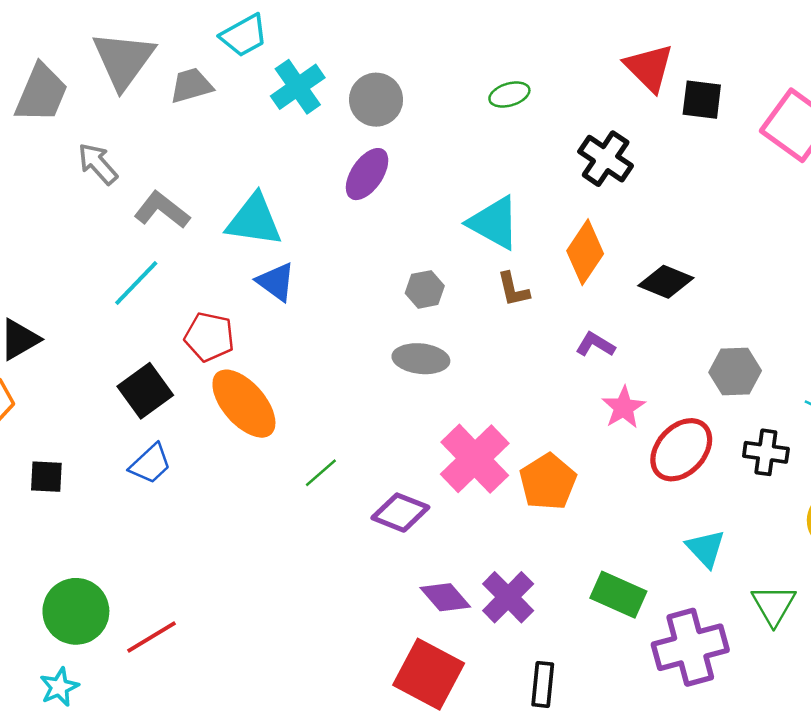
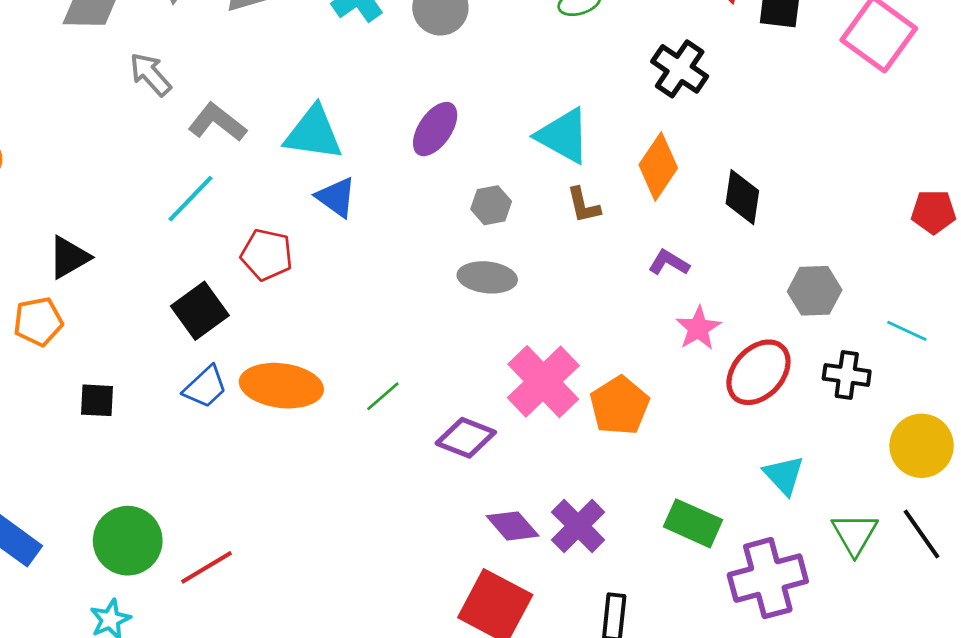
purple ellipse: (367, 174) -> (435, 129), moved
black diamond: (666, 282) -> (742, 197), turned 76
orange ellipse: (244, 404) -> (281, 386), moved, turned -42

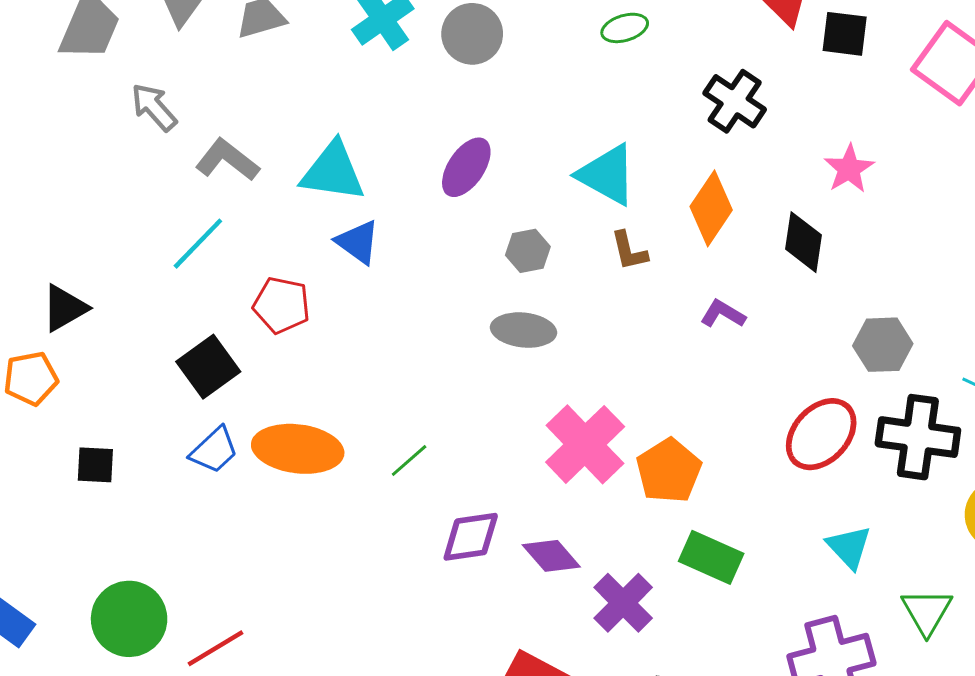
pink star: (698, 328) -> (849, 169), moved
black cross: (847, 375) -> (918, 437), size x1.6
purple diamond: (466, 438) -> (471, 537), moved, turned -30
green rectangle: (693, 523) -> (711, 557), moved
purple diamond: (513, 526) -> (551, 556), moved

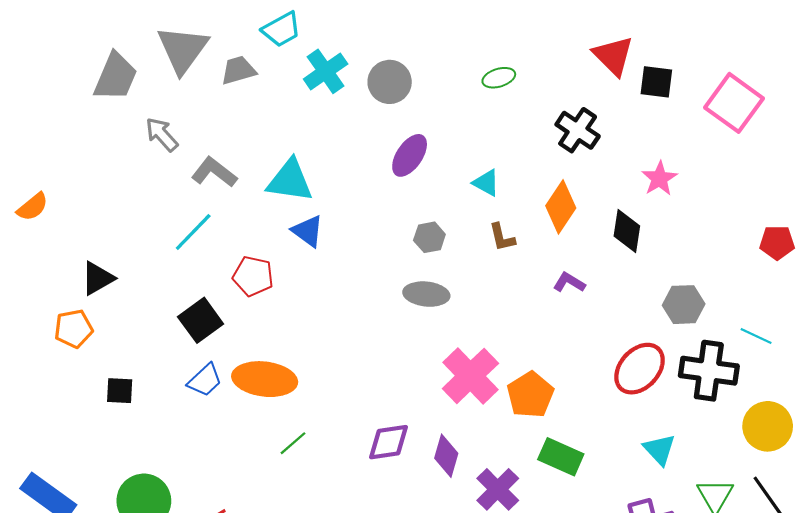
purple ellipse: (466, 167) -> (410, 155), moved
cyan triangle: (607, 175) -> (486, 183), size x0.6
green line: (409, 461) -> (293, 443), moved
purple diamond: (551, 556) -> (446, 456), turned 57

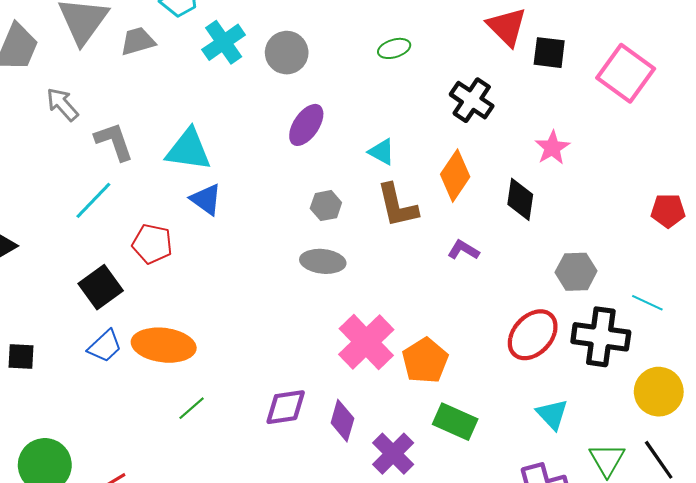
gray L-shape: (214, 172) -> (114, 141), turned 33
brown L-shape: (502, 237) -> (397, 206), size x1.6

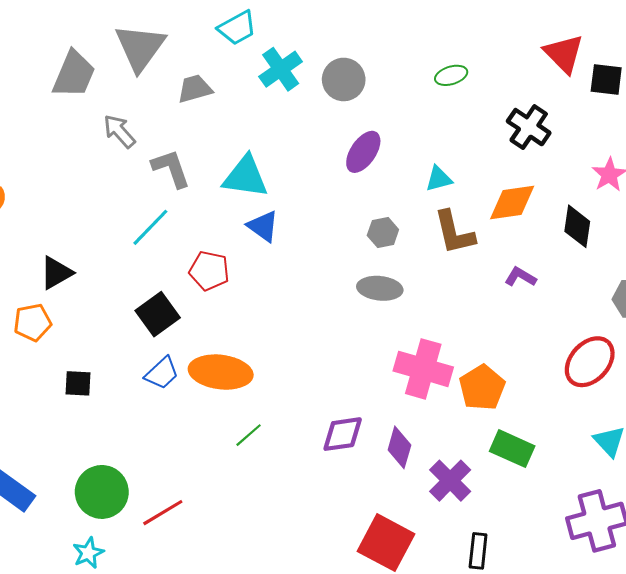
gray trapezoid: (138, 41) -> (195, 89), moved
cyan triangle: (382, 152) -> (439, 179), turned -44
orange diamond: (455, 176) -> (512, 203), turned 48
pink cross: (366, 342) -> (423, 369), turned -30

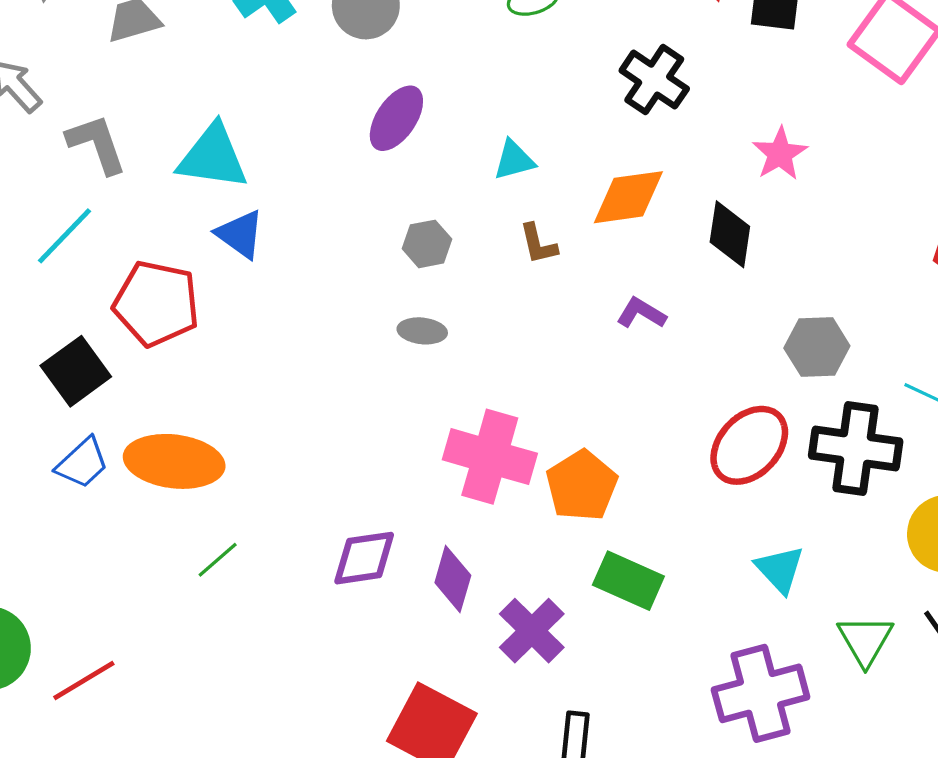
brown L-shape: (454, 232) -> (538, 244), size x0.6
red pentagon: (209, 271) -> (156, 304), size x1.4
gray ellipse: (380, 288) -> (422, 331), size x0.7

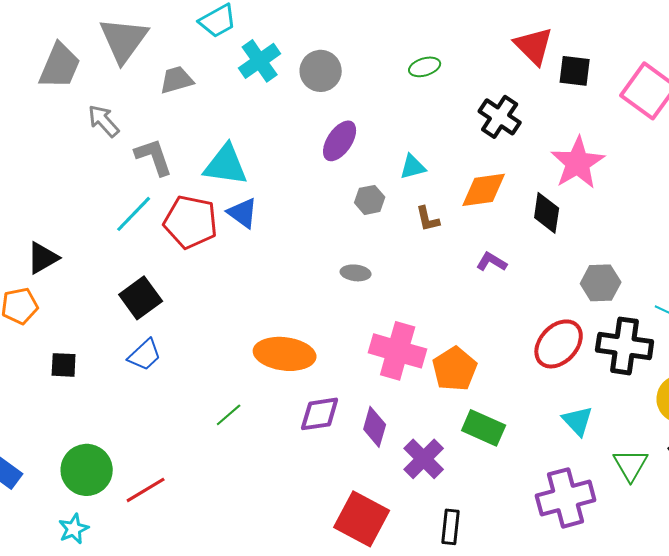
pink star: (780, 154) -> (578, 163), size x1.6
gray hexagon: (427, 244) -> (370, 200), moved
red pentagon: (156, 304) -> (191, 222), moved
orange ellipse: (174, 461) -> (285, 354), moved

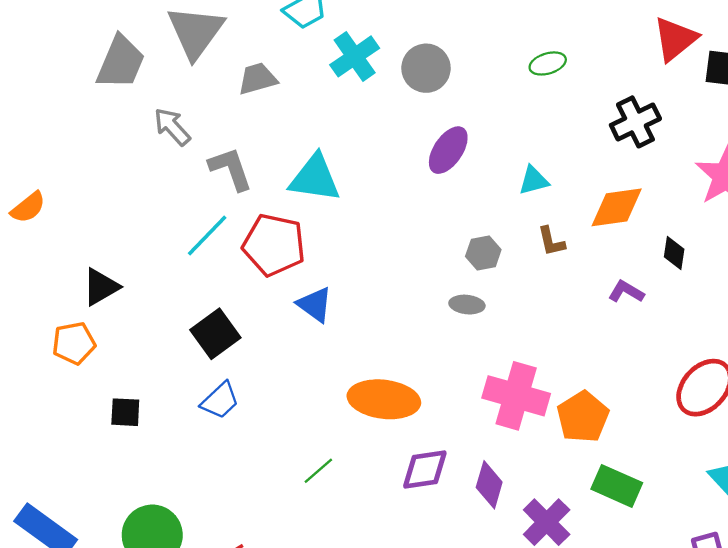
red triangle: (534, 46) -> (675, 39), turned 36
black cross: (500, 117) -> (635, 122), turned 30
gray hexagon: (370, 200) -> (483, 253), moved
blue triangle: (243, 213) -> (315, 305), moved
black diamond: (547, 213) -> (674, 253), moved, size x0.7

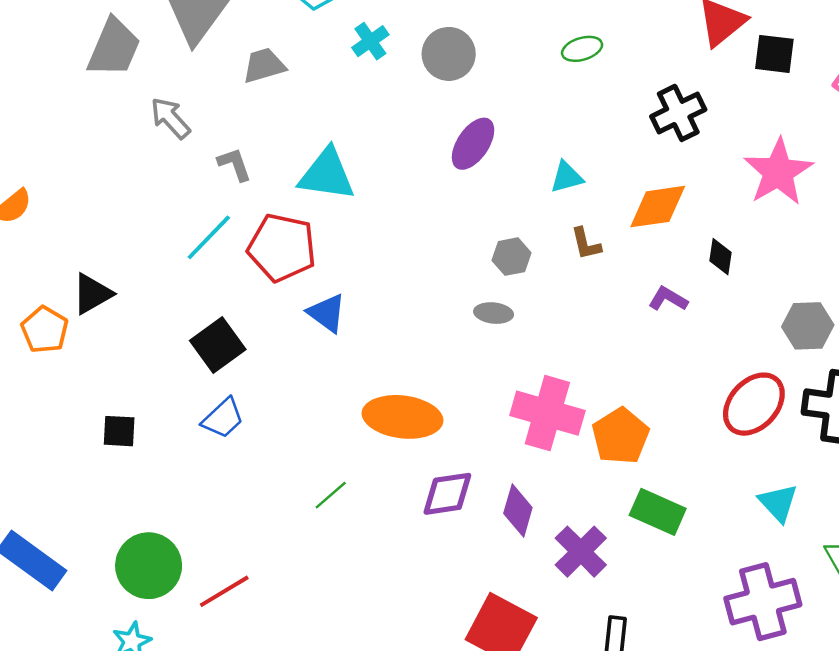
cyan cross: (355, 56) -> (370, 41), size x0.7
gray L-shape: (231, 169) -> (234, 164), size x0.7
orange pentagon: (74, 343) -> (45, 330), moved, turned -30

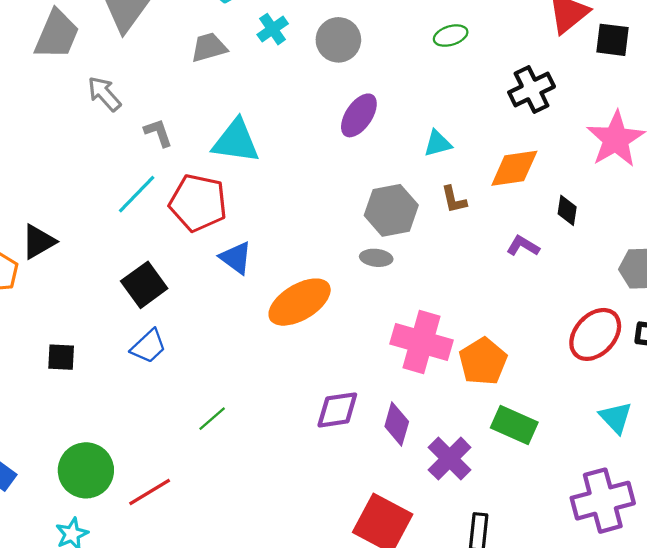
gray trapezoid: (264, 65) -> (209, 47), moved
gray hexagon: (512, 257) -> (391, 210), size x1.6
orange ellipse: (402, 417) -> (300, 302), moved, turned -38
green line: (331, 495) -> (212, 419), moved

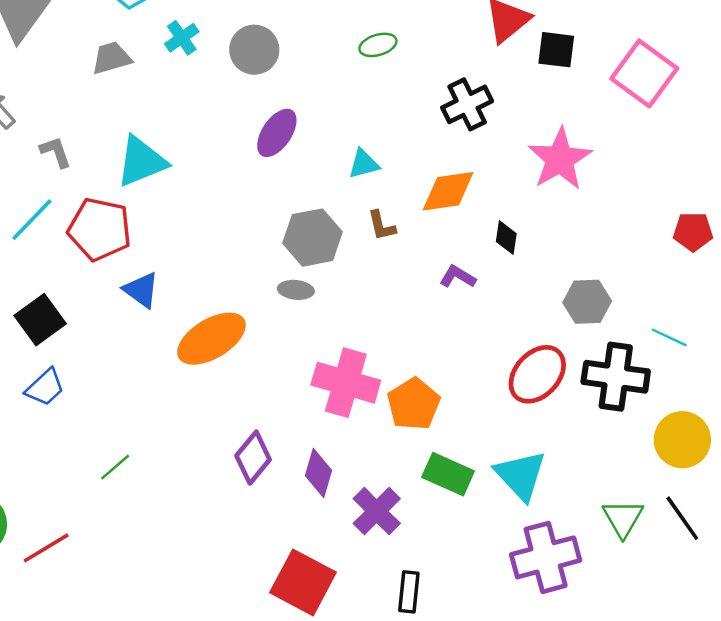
cyan triangle: (236, 141) -> (141, 161), turned -30
purple diamond: (337, 410) -> (253, 458), turned -42
cyan triangle: (616, 418) -> (521, 475), moved, size x1.4

